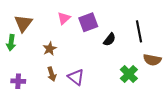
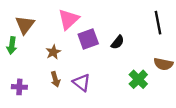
pink triangle: (64, 18) -> (69, 19), size x1.5
purple square: (88, 22) -> (88, 39), moved
black line: (139, 31) -> (158, 23), moved

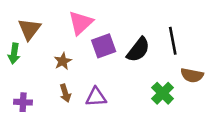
black line: (158, 23) -> (173, 41), moved
black semicircle: (118, 42) -> (138, 50), size x1.5
purple triangle: (82, 83) -> (96, 97), turned -42

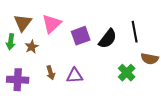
pink triangle: (81, 23) -> (52, 24), moved
brown star: (63, 61) -> (32, 47), moved
purple cross: (23, 102) -> (18, 80), size x1.5

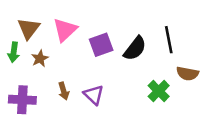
purple triangle: (75, 76) -> (94, 95), turned 48

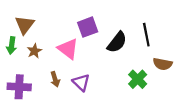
pink triangle: (65, 30) -> (68, 49), moved, turned -40
purple square: (101, 45) -> (88, 27), moved

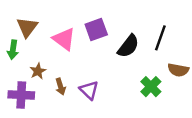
black line: (146, 35) -> (160, 38), turned 30
pink triangle: (68, 49) -> (64, 39), moved
brown star: (34, 51) -> (38, 71), moved

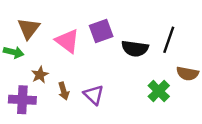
black semicircle: (128, 46) -> (135, 48), turned 60
green arrow: (13, 50) -> (14, 52), turned -84

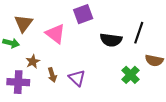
purple square: (101, 31) -> (83, 14), moved

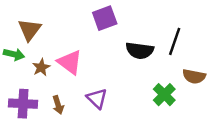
pink triangle: (55, 34) -> (70, 62), moved
brown star: (33, 62) -> (41, 67), moved
brown arrow: (52, 75) -> (58, 105), moved

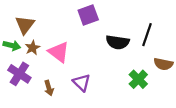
brown star: (41, 67) -> (33, 48), moved
purple cross: (23, 104) -> (19, 74), moved, turned 30

